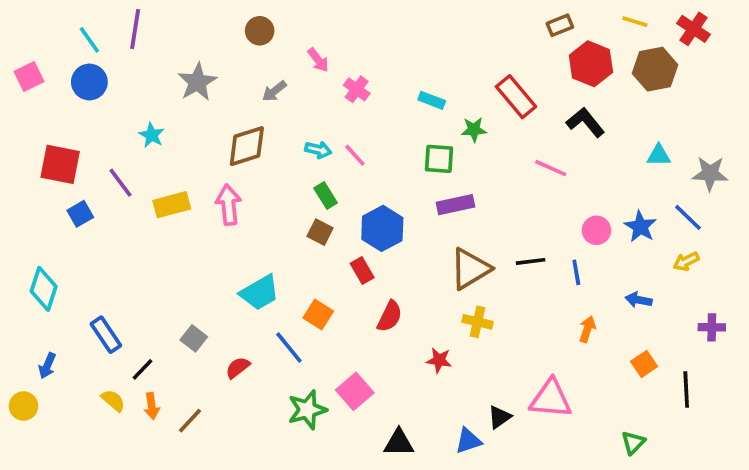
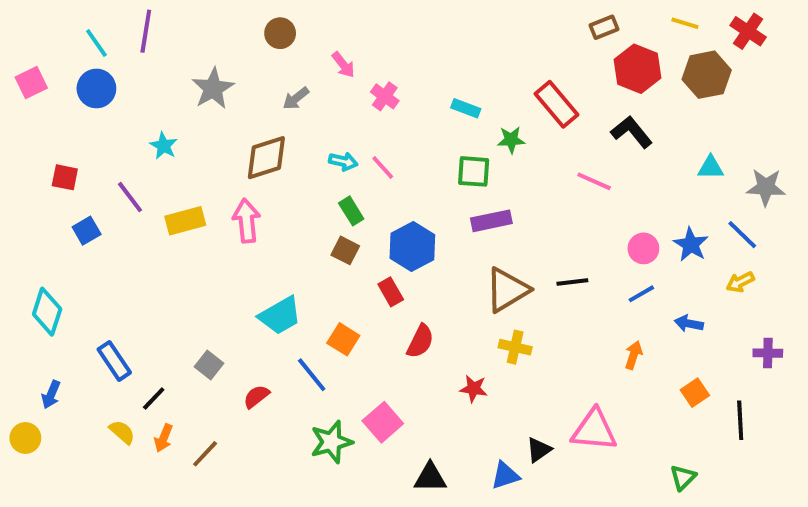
red square: (60, 164) -> (65, 177), size x0.6
blue line: (576, 272) -> (641, 294), moved, turned 70
orange arrow: (152, 406) -> (164, 438), turned 30

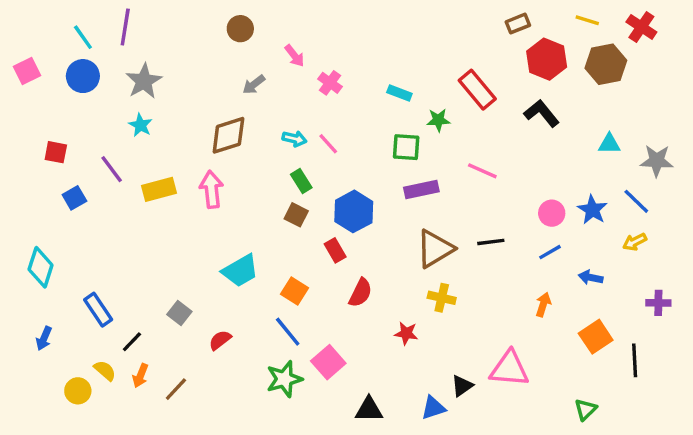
gray star: (213, 88) -> (144, 81), moved
pink line: (594, 181) -> (482, 171), moved
blue line: (312, 375) -> (288, 332), moved
orange square: (695, 393) -> (596, 337), size x1.4
yellow circle: (25, 438) -> (78, 391), moved

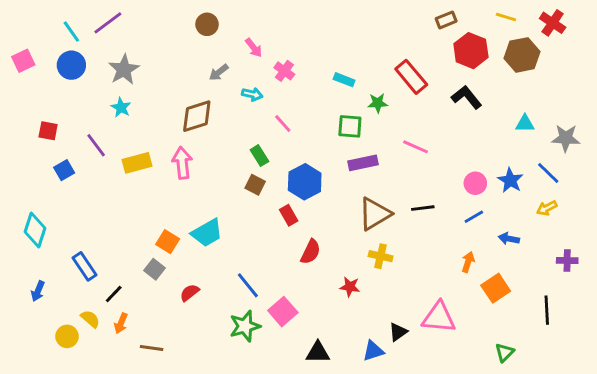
purple line: (125, 27) -> (108, 23), turned 44
cyan arrow: (294, 139) -> (252, 94), moved
orange square: (294, 291) -> (168, 242), moved
orange square: (596, 337) -> (496, 288), moved
brown line: (176, 389) -> (152, 348), moved, turned 55

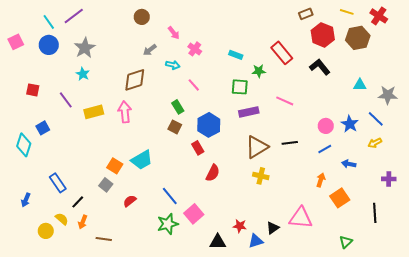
blue square: (64, 170) -> (43, 128), moved
cyan diamond: (35, 230) -> (24, 145), moved
red star: (350, 287) -> (240, 226), moved

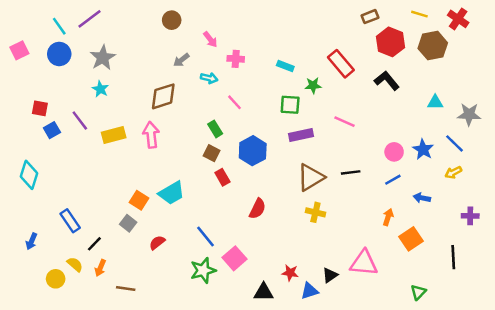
pink cross: (195, 49) -> (236, 59), turned -32
blue square: (43, 128) -> (52, 130), moved
red rectangle: (198, 148) -> (222, 177), moved

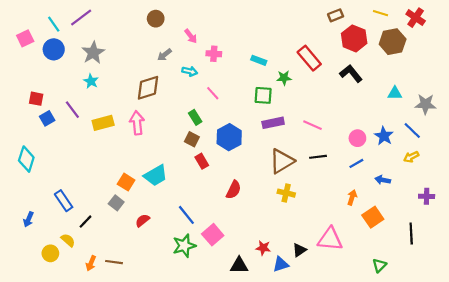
pink square: (19, 50) -> (25, 38), moved
pink line: (345, 122) -> (313, 125), moved
orange arrow: (100, 268) -> (91, 263), moved

